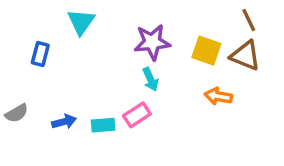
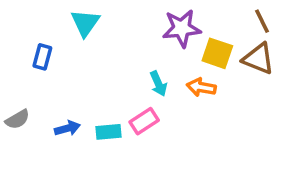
purple star: (152, 42) -> (182, 28), moved
orange arrow: (218, 96) -> (201, 87), moved

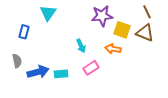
cyan arrow: (158, 84) -> (81, 46), moved
gray semicircle: (17, 119) -> (17, 61), moved, turned -72
pink rectangle: (144, 121) -> (91, 68), moved
blue arrow: (67, 128) -> (38, 72), size x1.5

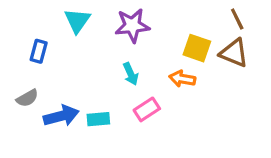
purple star: (102, 16) -> (132, 25), moved
gray semicircle: (17, 61) -> (27, 98), turned 72

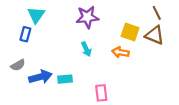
cyan triangle: (77, 21) -> (36, 15), moved
pink rectangle: (147, 109) -> (101, 93), moved, turned -63

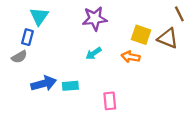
brown line: (157, 13) -> (179, 14), moved
cyan arrow: (86, 49) -> (94, 53), turned 80
gray semicircle: (18, 65) -> (19, 57), moved

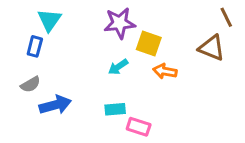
yellow square: (141, 35) -> (149, 44), moved
gray semicircle: (19, 57) -> (30, 84), moved
cyan rectangle: (70, 86) -> (115, 109), moved
pink rectangle: (110, 101) -> (139, 127), turned -66

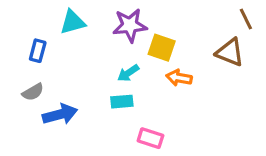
cyan triangle: (49, 20) -> (73, 22), moved, turned 40
cyan rectangle: (115, 109) -> (122, 102), moved

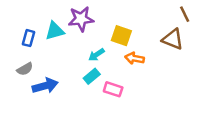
cyan triangle: (73, 22) -> (55, 31), moved
purple star: (130, 25) -> (81, 19), moved
cyan rectangle: (122, 102) -> (92, 76), turned -35
pink rectangle: (150, 138) -> (113, 89), moved

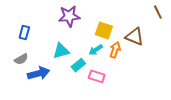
cyan triangle: (55, 31) -> (61, 51), moved
brown triangle: (173, 39) -> (134, 37), moved
cyan arrow: (96, 55) -> (96, 50), moved
orange arrow: (135, 58) -> (115, 50), turned 98

